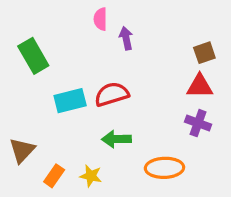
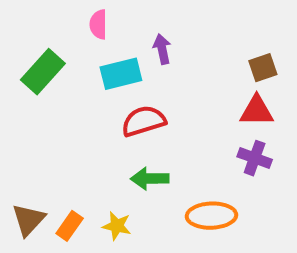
pink semicircle: (100, 19) -> (98, 24), moved
green rectangle: (33, 56) -> (43, 72), turned 72
cyan rectangle: (70, 101) -> (121, 74), moved
brown triangle: (22, 150) -> (28, 220), moved

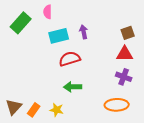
purple arrow: (162, 49) -> (84, 32), moved
green rectangle: (43, 72) -> (21, 23), moved
orange ellipse: (211, 216) -> (117, 105), moved

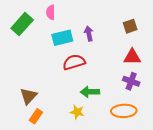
brown square: (128, 33) -> (130, 26), moved
green arrow: (73, 87) -> (90, 92), moved
brown triangle: (14, 107) -> (28, 96), moved
yellow star: (57, 110) -> (77, 112), moved

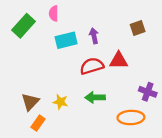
red triangle: (132, 57) -> (119, 60), moved
red semicircle: (74, 62) -> (92, 66), moved
purple cross: (131, 81) -> (148, 92), moved
yellow star: (77, 112) -> (60, 102), moved

